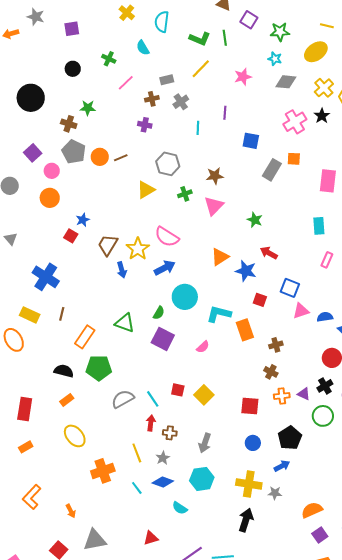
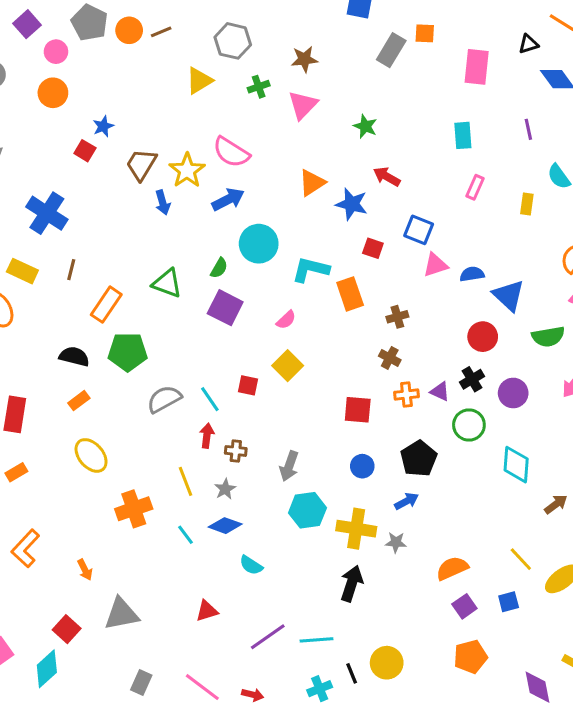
yellow square: (204, 395) -> (288, 366), moved
cyan hexagon: (202, 479) -> (307, 510), moved

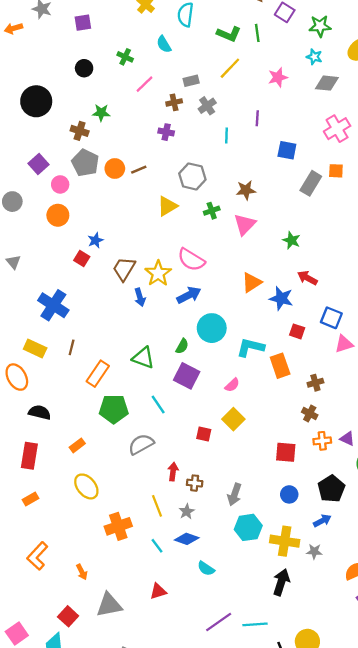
black semicircle: (74, 356) -> (40, 412), moved
cyan line: (210, 399) -> (158, 404), moved
red triangle: (207, 611) -> (158, 591), moved

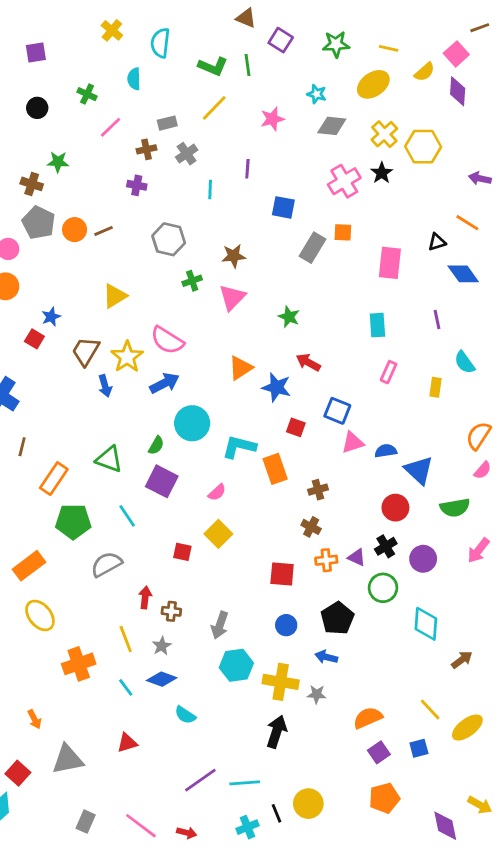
green star: (320, 26) -> (336, 44), moved
cyan semicircle: (164, 44) -> (134, 79), turned 30
yellow triangle: (167, 206) -> (115, 296), moved
orange rectangle: (77, 445) -> (29, 566), size x1.6
blue arrow: (322, 521) -> (326, 657), turned -138

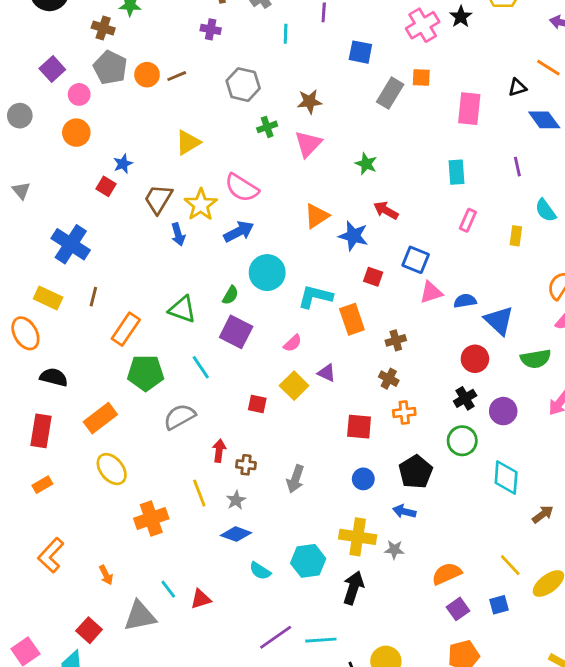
purple triangle: (357, 557) -> (327, 373), moved
cyan hexagon: (236, 665) -> (308, 561), moved
cyan line: (126, 687) -> (168, 589), moved

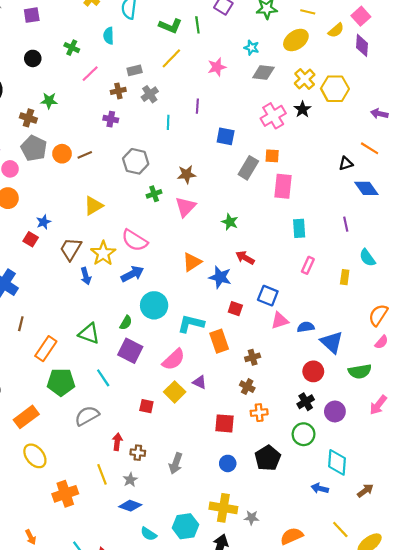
pink rectangle: (469, 109) -> (283, 186), moved
pink semicircle: (293, 343) -> (174, 359), size x1.6
blue arrow: (404, 511) -> (320, 488), moved

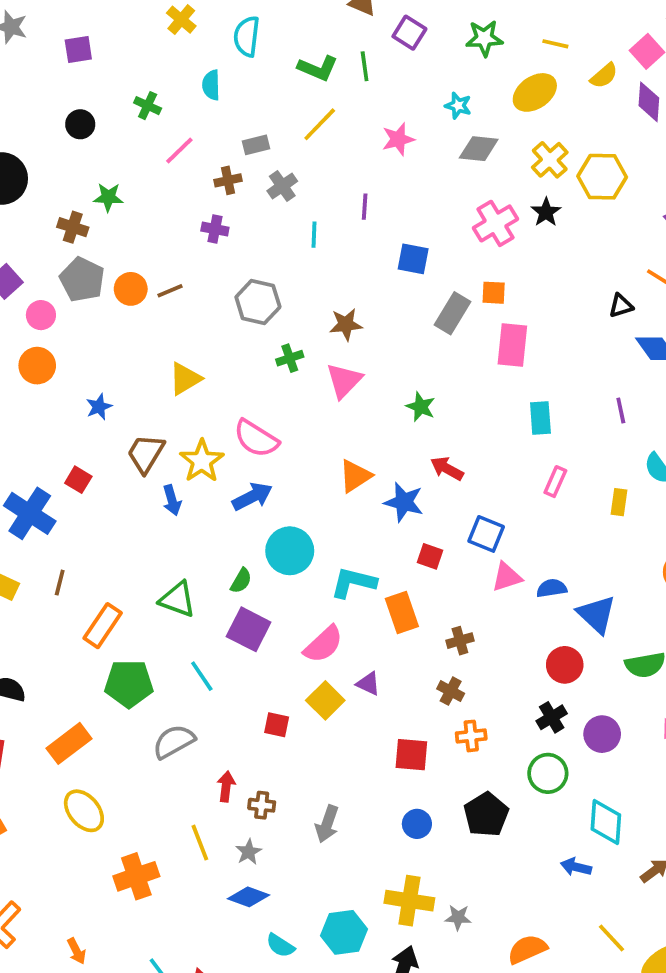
red square: (31, 239) -> (78, 480), moved

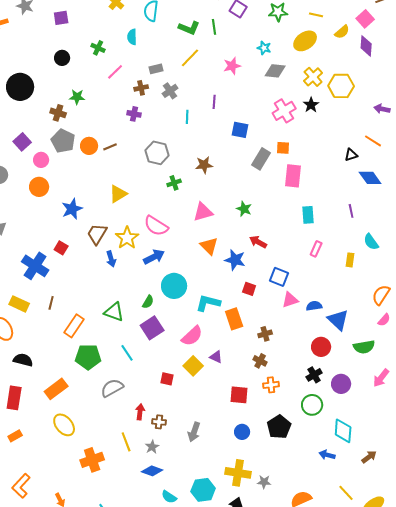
pink triangle: (344, 381) -> (203, 212), moved, turned 30
blue star: (99, 407) -> (72, 209), size x1.5
orange triangle: (355, 476) -> (209, 246), turned -42
purple square: (249, 629) -> (152, 328), turned 30

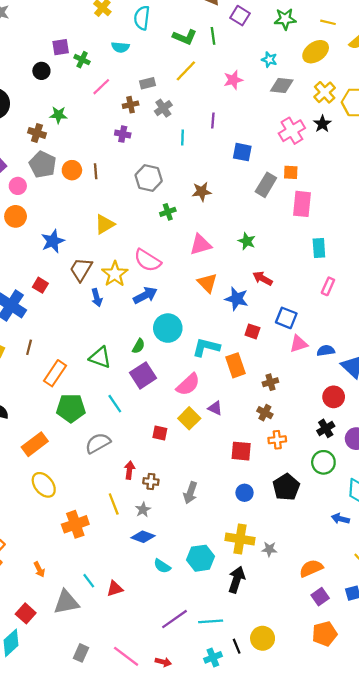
purple square: (61, 18) -> (61, 47), moved
cyan semicircle: (132, 37) -> (120, 47), turned -84
brown line: (110, 147) -> (96, 171), turned -72

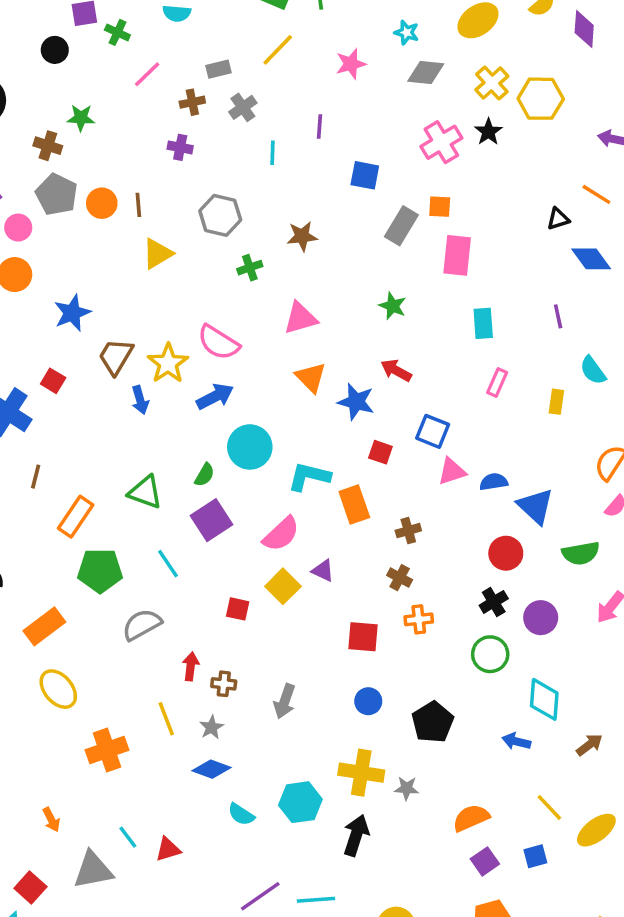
yellow triangle: (105, 224) -> (158, 254), moved
green star: (247, 241) -> (393, 306), moved
black pentagon: (286, 487) -> (433, 722), moved

